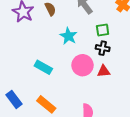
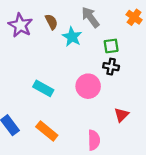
cyan star: (68, 36) -> (72, 37), moved
red triangle: (104, 71) -> (121, 115), moved, turned -40

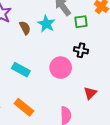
brown semicircle: (51, 22) -> (25, 28), moved
green square: (111, 46) -> (81, 22), moved

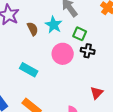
green square: (81, 22) -> (80, 34), moved, turned 32
pink circle: (61, 68) -> (63, 54), moved

